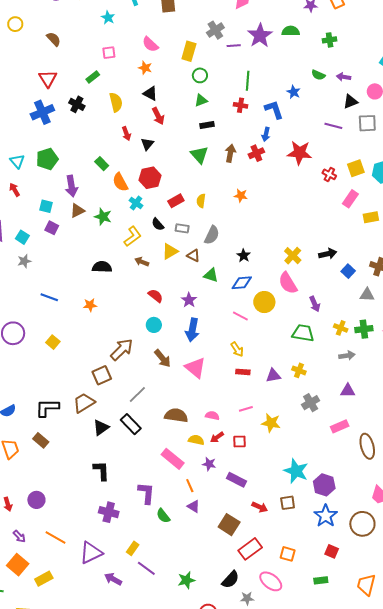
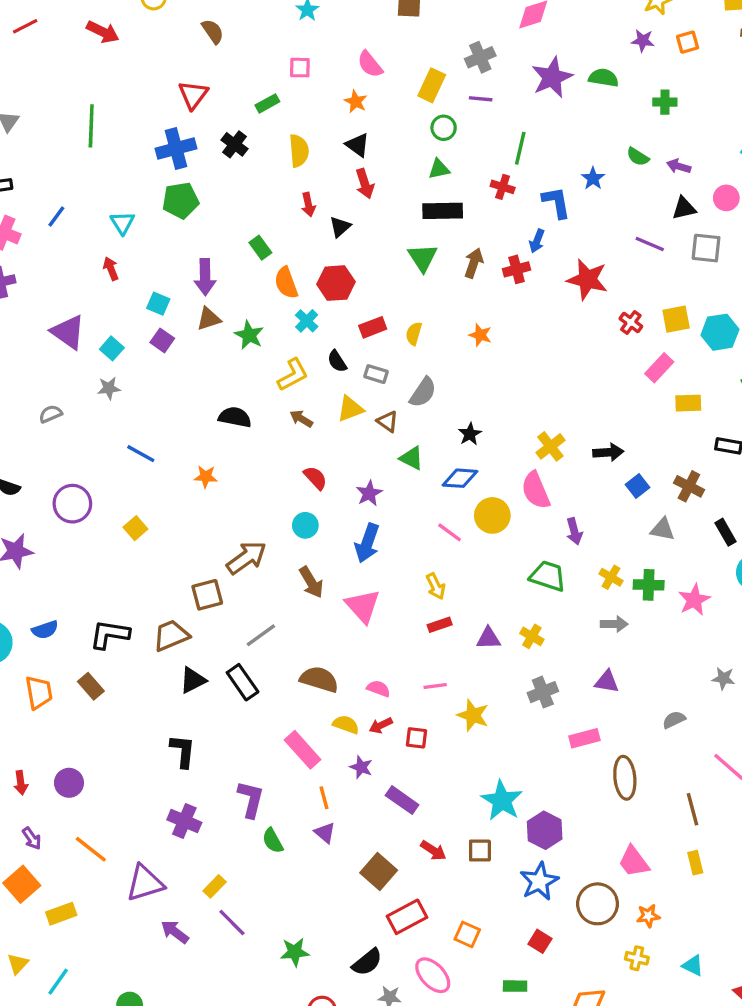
purple line: (234, 46) -> (481, 99), moved
black rectangle: (207, 125) -> (443, 211), size x1.6
green pentagon: (47, 159) -> (181, 200), moved
red rectangle: (243, 372) -> (440, 625), turned -32

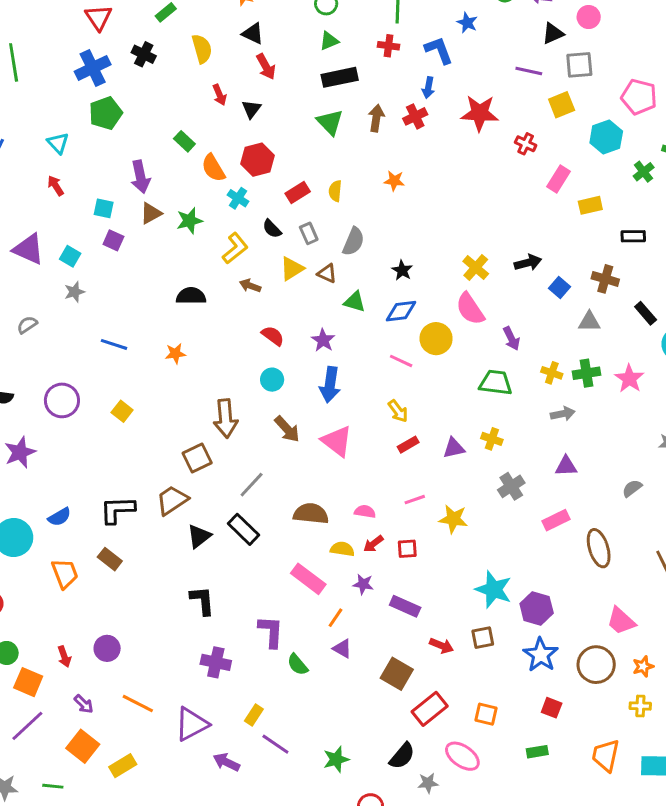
yellow square: (676, 319) -> (562, 105), moved
green star: (249, 335) -> (189, 221), turned -30
gray rectangle: (376, 374) -> (309, 233), turned 60
brown arrow: (246, 558) -> (225, 418), turned 132
orange line: (324, 798) -> (336, 618), turned 60

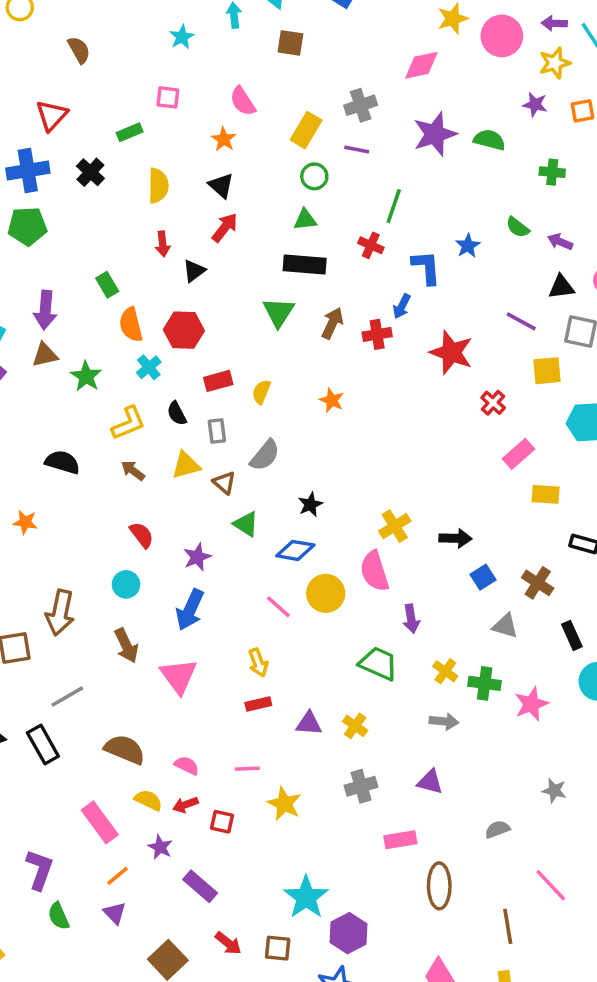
red arrow: (266, 67) -> (225, 228), turned -130
green star: (189, 221) -> (86, 376), turned 30

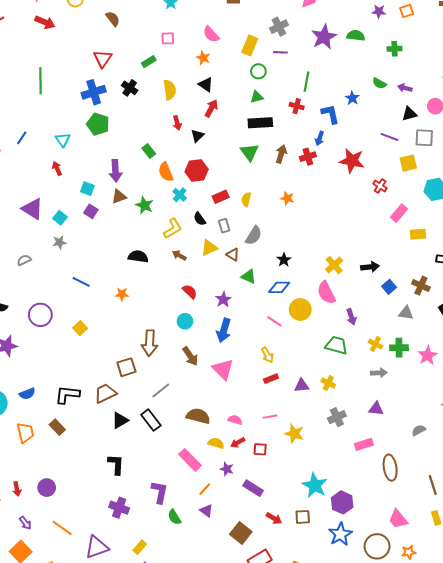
green pentagon: (27, 226) -> (98, 124), turned 30

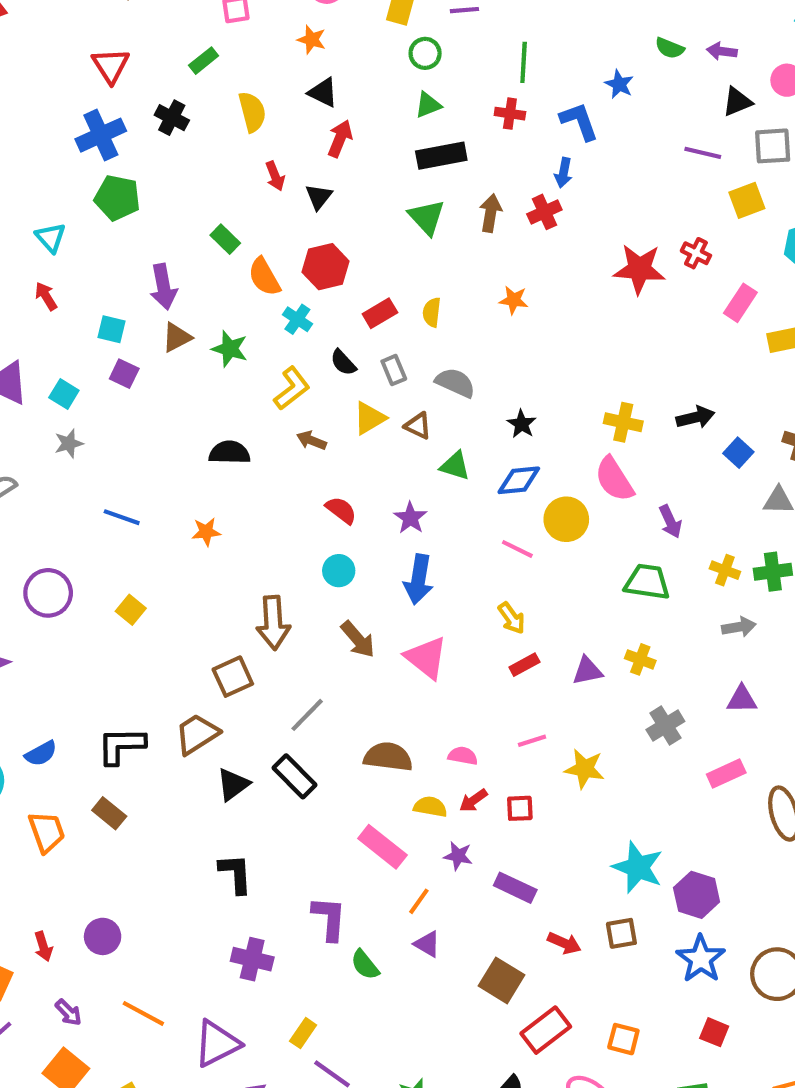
red star: (352, 161) -> (639, 269), moved
gray semicircle: (254, 236) -> (455, 383), turned -90
yellow cross: (334, 265) -> (623, 422), turned -30

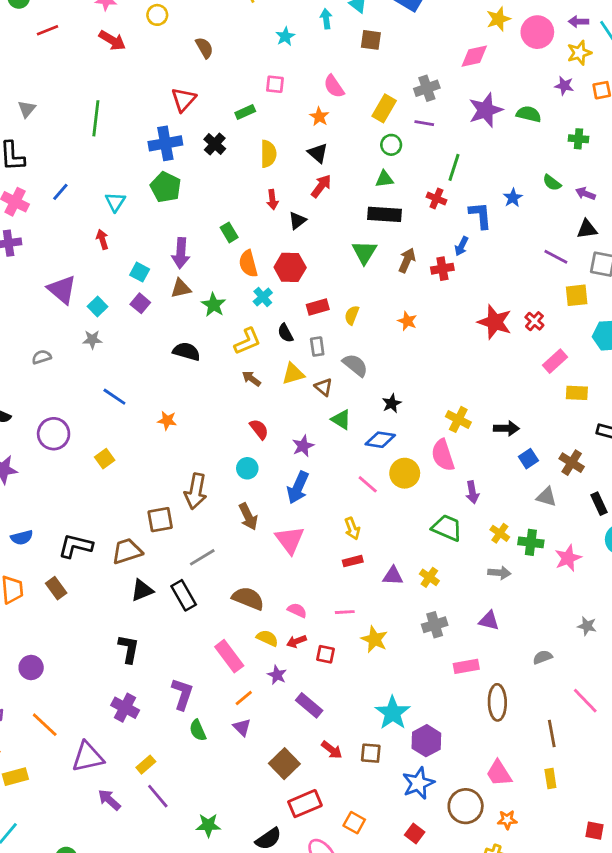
black semicircle: (230, 453) -> (186, 351), moved

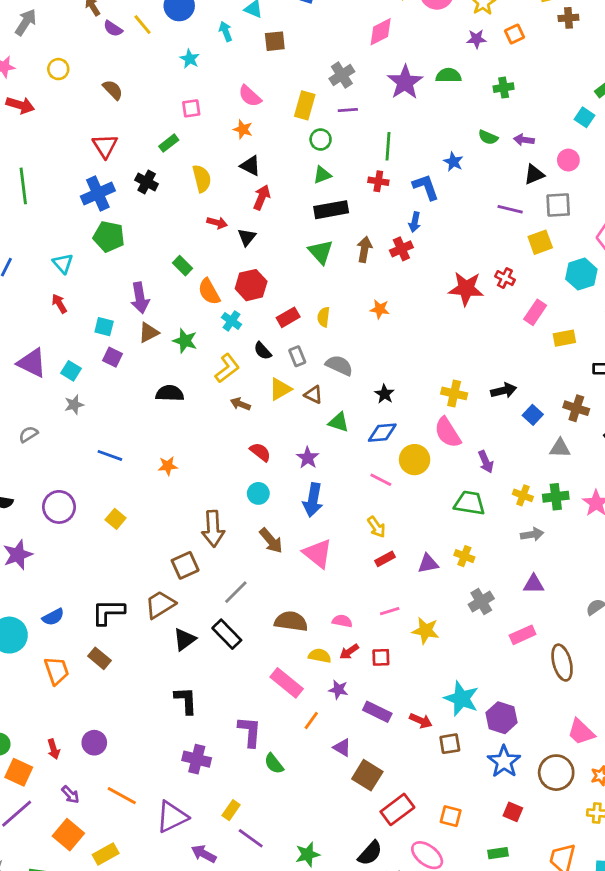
red arrow: (272, 200) -> (217, 223), turned -54
purple triangle: (242, 727) -> (342, 748), moved
red arrow: (332, 750) -> (421, 721), moved

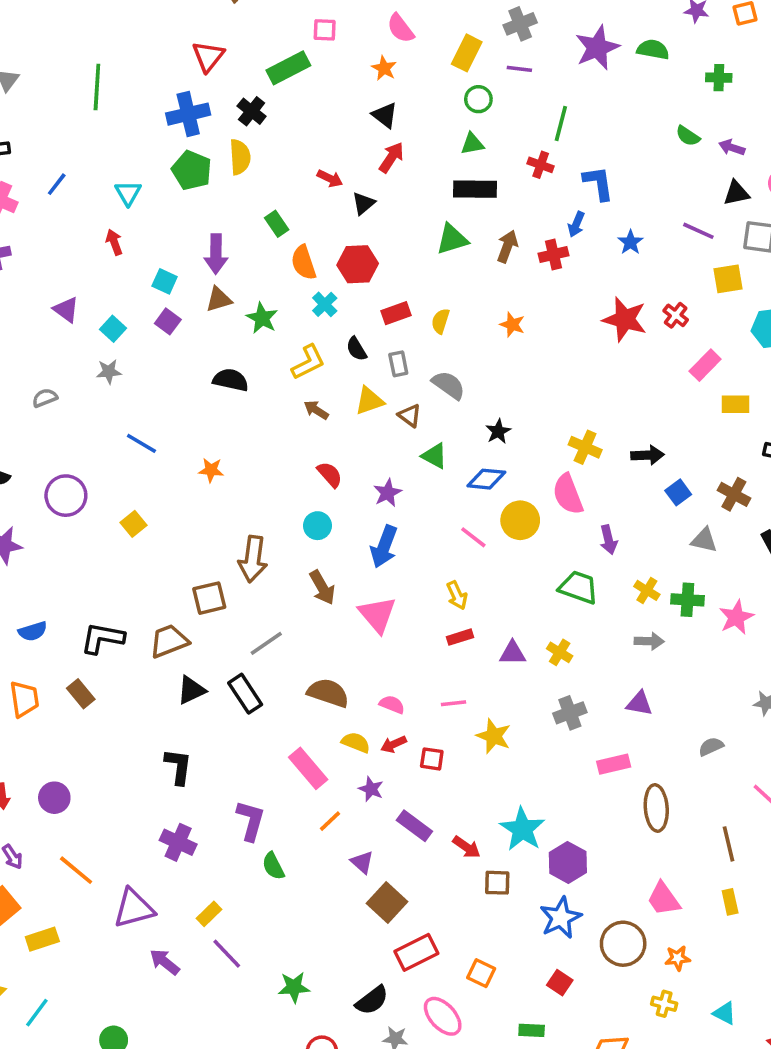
green rectangle: (169, 143) -> (288, 68), size x1.6
blue star: (453, 162) -> (630, 242), moved
yellow semicircle: (202, 179) -> (240, 157), moved
green triangle: (321, 252) -> (452, 239), turned 44
purple triangle: (32, 363) -> (66, 310), size x0.7

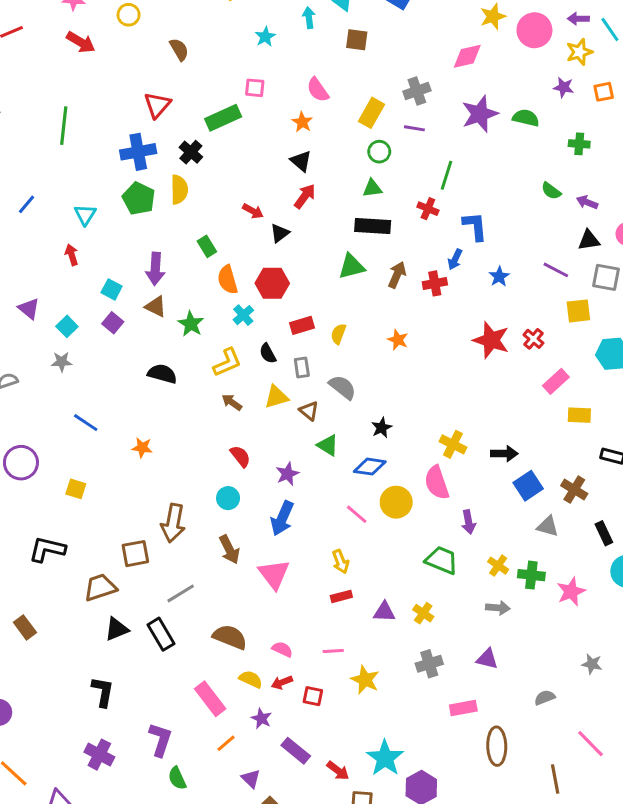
brown triangle: (219, 299) -> (156, 307), turned 40
blue square: (678, 492) -> (528, 486), size x1.4
yellow square: (134, 524) -> (76, 489), turned -36
black L-shape: (102, 638) -> (47, 549), moved

